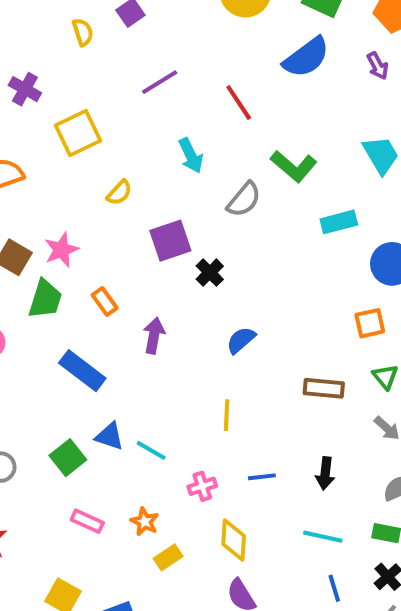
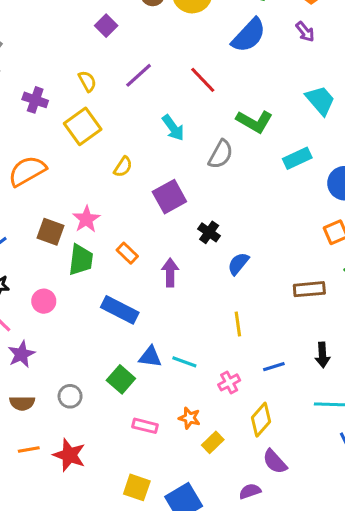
yellow semicircle: (83, 32) -> (87, 81), moved
black cross: (210, 273) -> (209, 232), moved
yellow diamond: (234, 540) -> (261, 420), turned 48

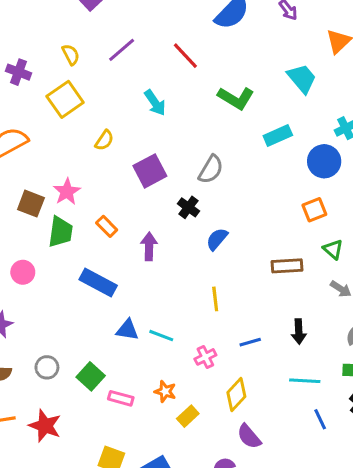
gray semicircle: (221, 154) -> (211, 169), moved
green square: (121, 379) -> (91, 376), moved

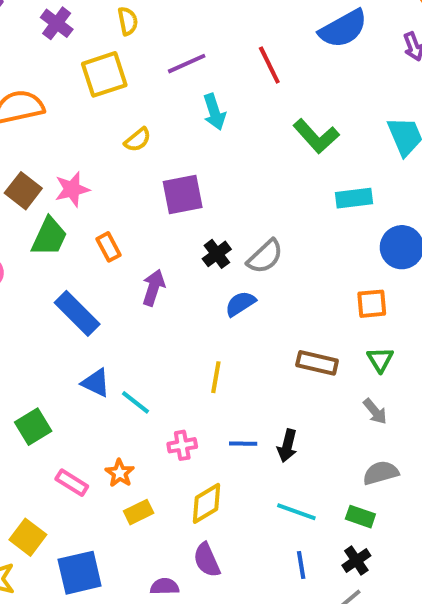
purple line: (122, 50) -> (187, 64), moved
gray semicircle: (211, 169) -> (265, 257), moved
black arrow: (299, 332) -> (287, 446), moved
pink rectangle: (121, 398) -> (72, 483), moved

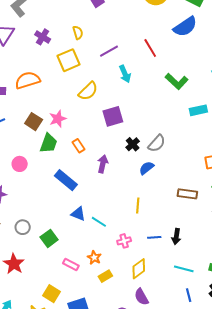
yellow semicircle: (138, 140) -> (88, 91), size x1.5

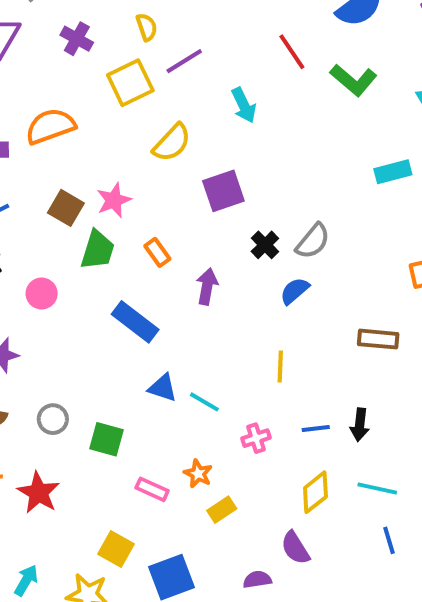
purple line: (109, 51) -> (184, 61), moved
green L-shape: (177, 81) -> (354, 80), moved
green square: (49, 238) -> (107, 439), turned -36
yellow diamond: (139, 269) -> (315, 492), moved

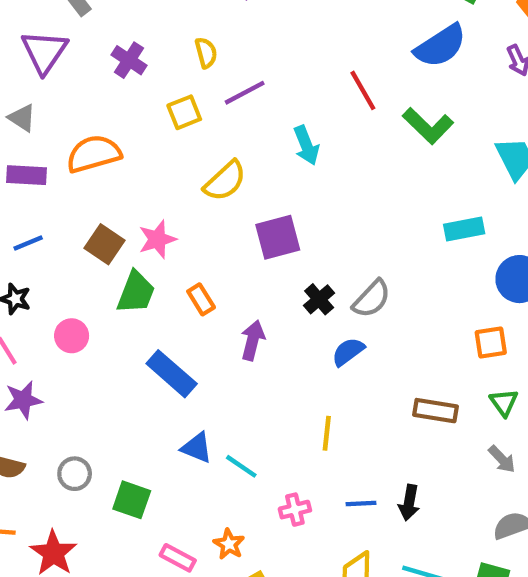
yellow square: (130, 83) -> (184, 112), size x0.7

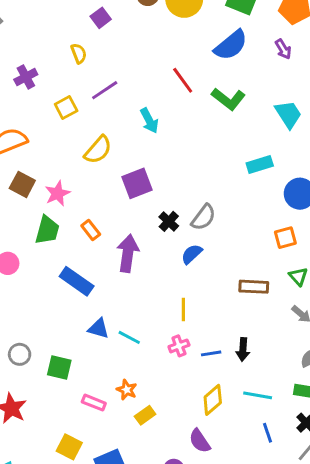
yellow semicircle: (206, 53) -> (79, 53), moved
purple cross: (129, 60) -> (26, 77), turned 35
brown square: (105, 244) -> (22, 184), moved
purple arrow: (253, 340) -> (128, 253), size x1.4
pink cross: (295, 510) -> (179, 346), moved

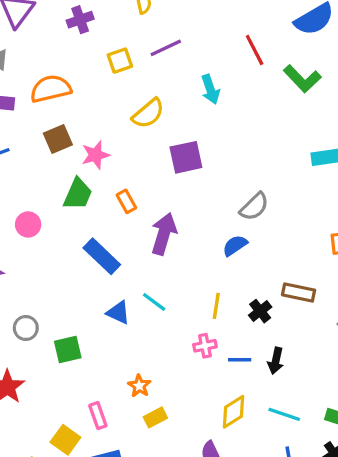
brown square: (22, 184) -> (58, 139), turned 30
black cross: (169, 221) -> (260, 311), moved
cyan line: (129, 337) -> (154, 302), moved
green square: (59, 367) -> (68, 349), turned -35
pink rectangle: (94, 403) -> (98, 416), moved, turned 40

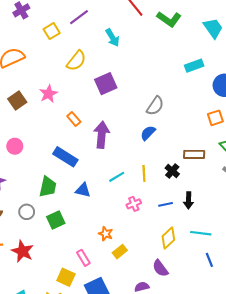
brown square: (58, 139) -> (17, 101), moved
green trapezoid: (78, 194) -> (48, 187), moved
cyan line: (154, 302) -> (117, 177), moved, turned -56
pink cross: (205, 346) -> (134, 204), moved

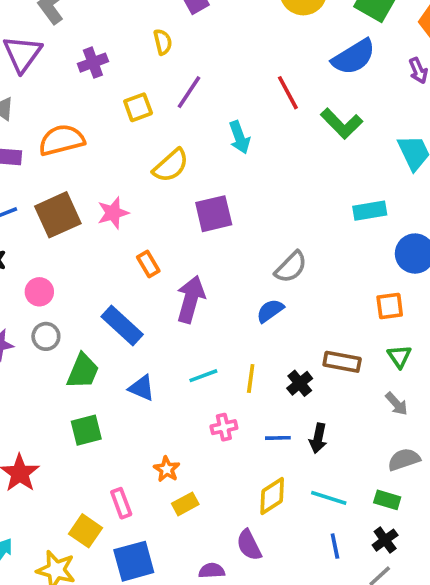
purple line: (79, 17) -> (189, 92), turned -30
brown square: (17, 101) -> (58, 215), size x1.4
gray circle: (27, 212) -> (46, 336), moved

